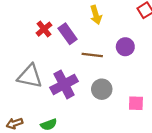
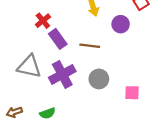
purple rectangle: (68, 34) -> (58, 39), moved
purple circle: (125, 47) -> (121, 24), moved

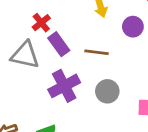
gray triangle: (29, 66) -> (25, 55), moved

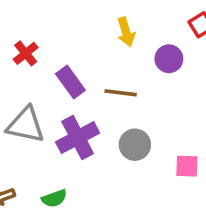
red cross: (41, 23) -> (26, 53), moved
gray triangle: (25, 55) -> (26, 125), moved

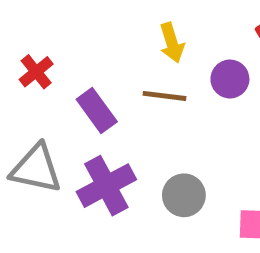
brown line: (121, 93) -> (165, 96), moved

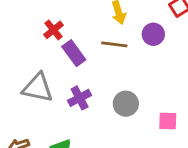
red cross: (36, 72) -> (54, 30), moved
purple cross: (106, 186) -> (80, 98), size x0.7

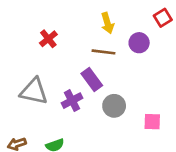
purple rectangle: (74, 53) -> (92, 80), moved

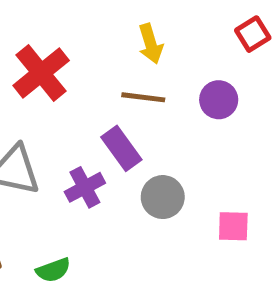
red cross: (48, 39) -> (41, 73), size x1.6
purple circle: (139, 43) -> (219, 100), moved

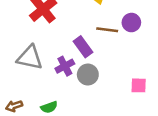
brown line: (143, 97) -> (107, 30), moved
gray circle: (163, 197) -> (88, 75), moved

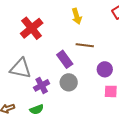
purple circle: (131, 23) -> (105, 69), moved
purple cross: (65, 66) -> (42, 85), moved

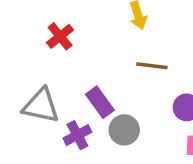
red cross: (32, 28) -> (60, 36), size x0.7
purple rectangle: (65, 59) -> (100, 102), moved

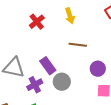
red cross: (60, 36) -> (37, 22), moved

